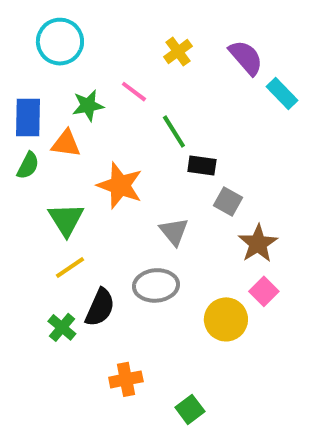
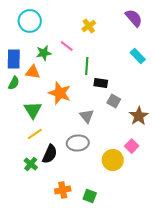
purple semicircle: (246, 58) -> (134, 18), moved
cyan rectangle: (282, 94) -> (138, 56), moved
green line: (174, 132) -> (87, 66), turned 36
brown star: (258, 243) -> (139, 116), moved
green square: (190, 409) -> (90, 196), moved, turned -32

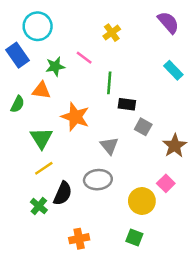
blue rectangle: (14, 59) -> (17, 55), moved, turned -36
green square: (90, 196) -> (134, 237), moved

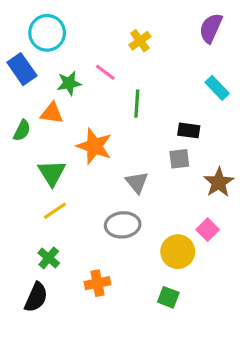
purple semicircle: (168, 22) -> (211, 28), turned -115
black rectangle: (127, 104) -> (189, 130), moved
gray square: (143, 127) -> (179, 159), turned -36
black semicircle: (63, 193) -> (36, 297), moved
orange cross: (79, 239) -> (97, 283), moved

